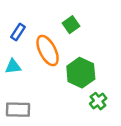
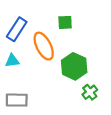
green square: (71, 25) -> (65, 22), turned 32
blue rectangle: (18, 32) -> (17, 29), size x1.5

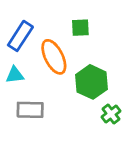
gray rectangle: (17, 100) -> (30, 110), moved

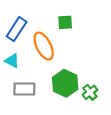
cyan triangle: (15, 75) -> (12, 61), turned 35
green hexagon: (91, 82) -> (65, 83), moved

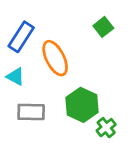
green square: (65, 22) -> (103, 27), moved, turned -35
green cross: (90, 92) -> (106, 128), moved

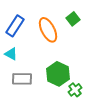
orange ellipse: (55, 58) -> (48, 30), moved

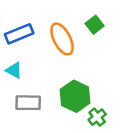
blue rectangle: (15, 26) -> (19, 34), turned 35

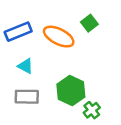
orange ellipse: (62, 39) -> (59, 37), turned -36
cyan triangle: (14, 70) -> (26, 66), moved

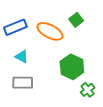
green hexagon: (71, 91) -> (72, 67), moved
green cross: (92, 110) -> (88, 90), moved

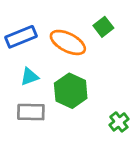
cyan triangle: (22, 56) -> (30, 77), turned -48
green hexagon: (72, 67) -> (71, 91), moved

